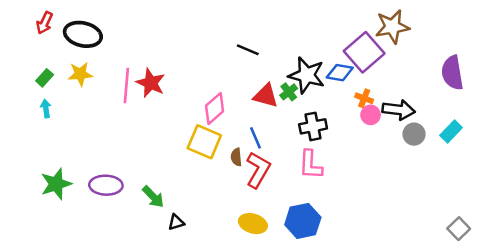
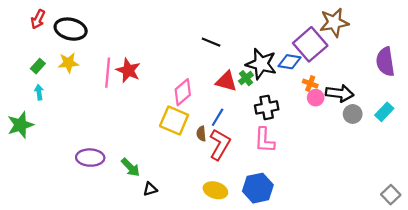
blue line: (255, 138) -> (218, 117), turned 54
green star: (56, 184) -> (20, 125), moved

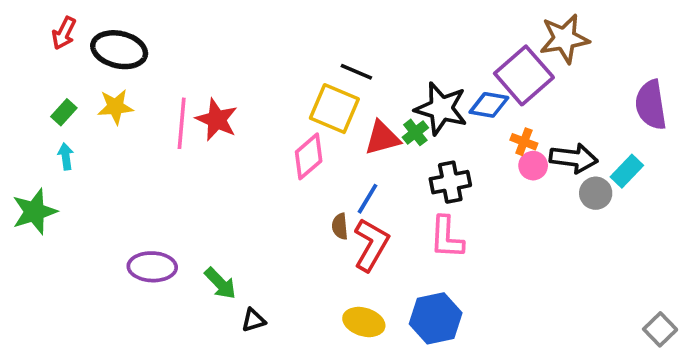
red triangle: (226, 81) -> (382, 138), turned -30
cyan rectangle: (384, 112) -> (627, 171), moved
yellow square: (174, 121) -> (334, 109), moved

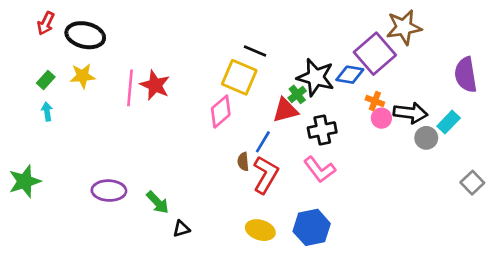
red triangle: (382, 138) -> (285, 110), moved
green star: (34, 212) -> (25, 181), moved
pink L-shape: (447, 237) -> (320, 169), turned -40
gray square: (660, 329) -> (472, 183), moved

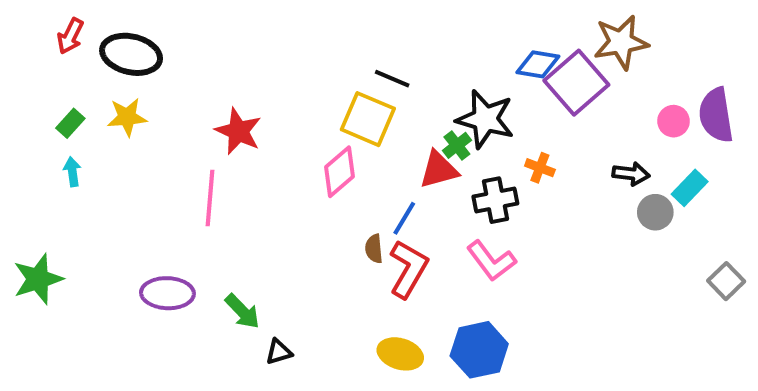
blue diamond: (350, 75) -> (538, 64), moved
pink line: (130, 88) -> (210, 198), moved
orange cross: (375, 101) -> (540, 168), moved
black arrow: (410, 113) -> (631, 174), size x0.7
pink circle: (381, 118) -> (674, 121), moved

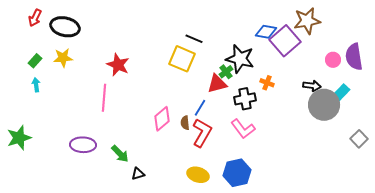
pink diamond: (340, 172) -> (162, 119), moved
gray circle: (655, 212) -> (324, 105), size x1.8

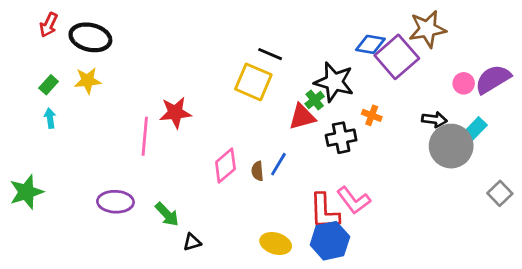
purple semicircle: (354, 57) -> (493, 79), turned 68
red star: (118, 65) -> (175, 113), moved, turned -30
blue line: (200, 108) -> (278, 164), moved
pink L-shape: (243, 129) -> (354, 200), moved
red L-shape: (202, 133) -> (324, 211), moved, turned 148

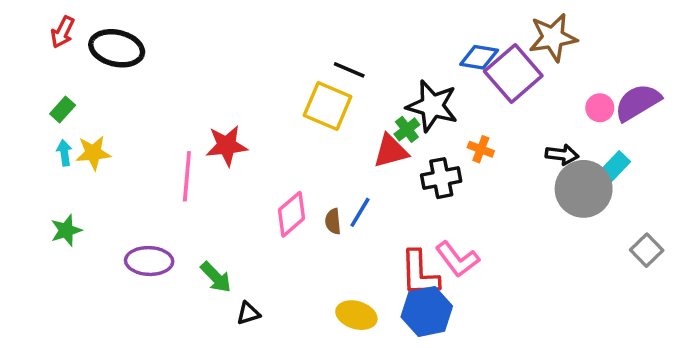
yellow star: (88, 81) -> (93, 153), moved
green star: (26, 192) -> (66, 230), moved, size x0.7

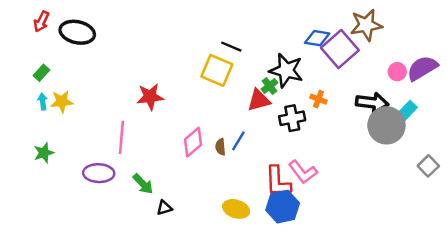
black arrow: (562, 155) -> (372, 103), size x1.5
pink line: (187, 176) -> (121, 137), moved

